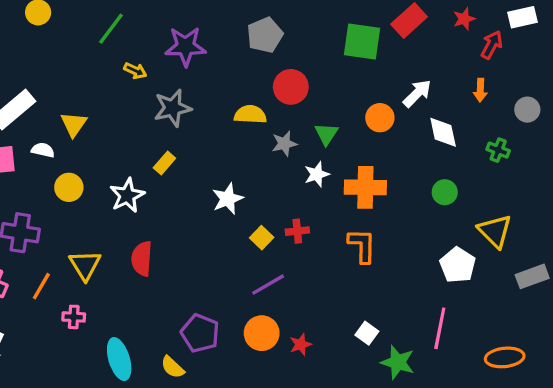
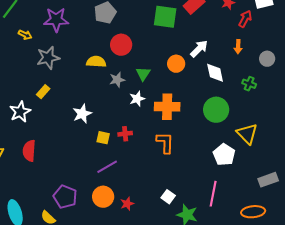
green circle: (445, 192) -> (216, 110), size x1.6
yellow square: (262, 238) -> (103, 138), turned -32
gray rectangle: (532, 276) -> (268, 180), moved

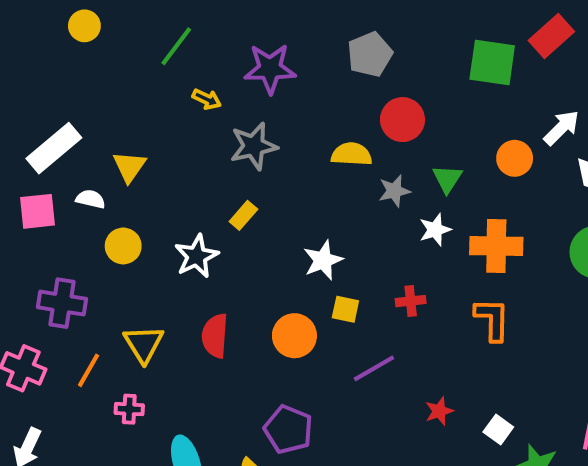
yellow square: (103, 138) -> (345, 309), moved
orange circle: (103, 197) -> (294, 336), moved
red star: (127, 204) -> (439, 411), moved

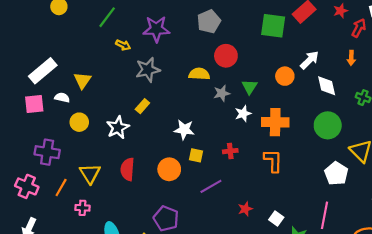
white star: (323, 260) -> (184, 130), turned 30

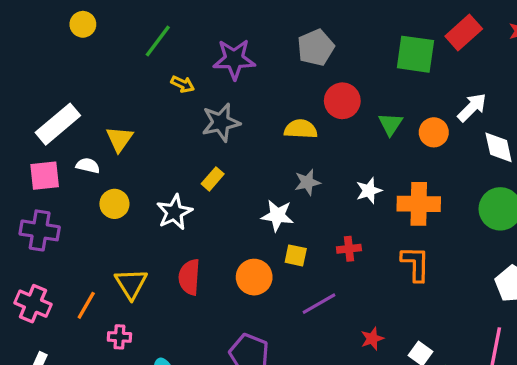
green triangle: (250, 87) -> (391, 124), moved
gray star: (222, 93) -> (307, 182), moved
purple cross: (47, 152) -> (40, 230), moved

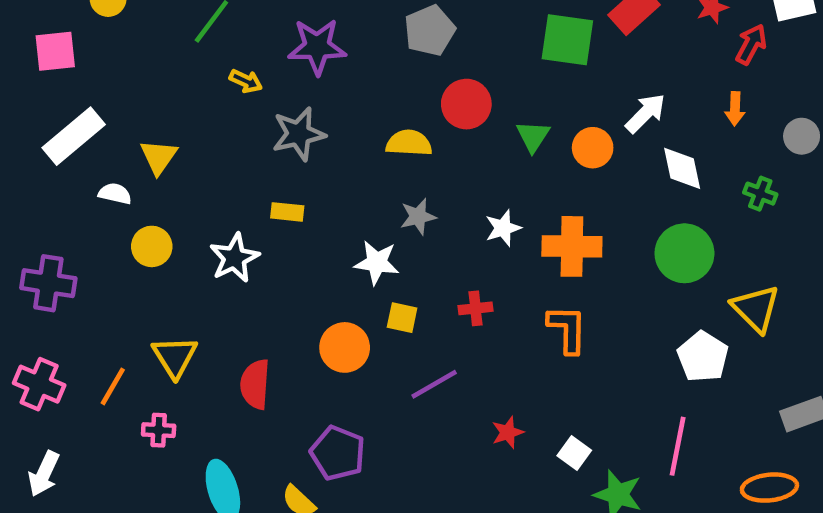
pink square: (45, 176) -> (55, 51), moved
yellow rectangle: (213, 179) -> (287, 212), turned 55
red semicircle: (189, 277) -> (255, 384), moved

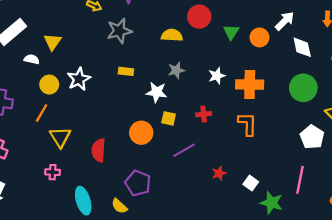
yellow rectangle: (287, 212) -> (126, 71), moved
white star: (234, 258) -> (79, 79), moved
orange line: (113, 386) -> (42, 113), moved

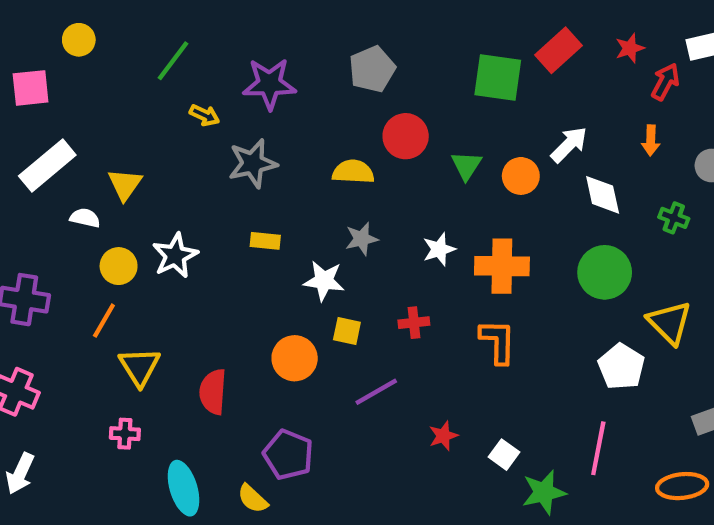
green star: (272, 203) -> (544, 492), turned -30

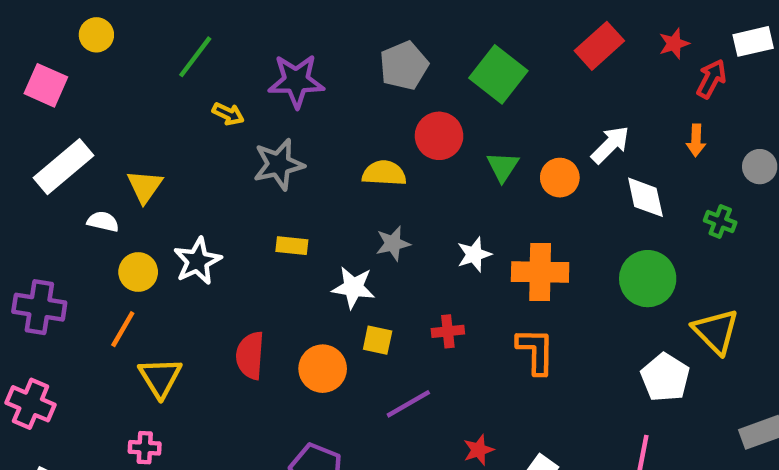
green square: (498, 78) -> (498, 74), moved, turned 30
pink square: (31, 88) -> (46, 85), turned 30
red semicircle: (213, 392) -> (250, 355), moved

